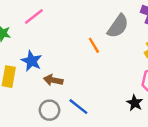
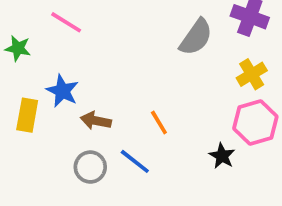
pink line: (34, 17) -> (66, 22), turned 70
orange line: (94, 45) -> (159, 123), moved

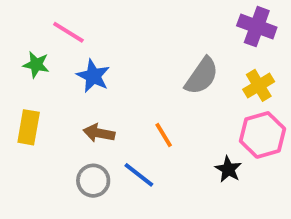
gray semicircle: (196, 37) -> (202, 76), moved
green star: (18, 48) -> (36, 65), moved
blue star: (62, 91) -> (93, 76), moved

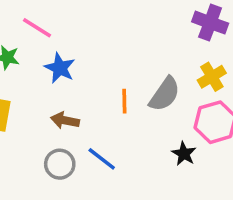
gray semicircle: (202, 76) -> (165, 94), moved
orange line: (164, 135) -> (124, 101), moved, turned 30

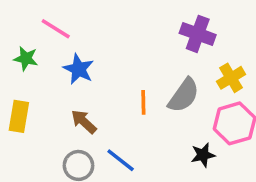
purple cross: (210, 23) -> (198, 34), moved
brown arrow: (65, 120) -> (84, 122), turned 32
black star: (184, 154) -> (203, 155), turned 30

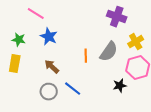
green star: (26, 59) -> (19, 40), moved

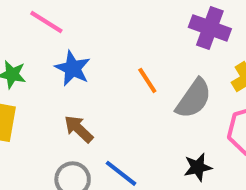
orange line: (86, 56) -> (147, 80), moved, turned -32
black star: (120, 86) -> (198, 167), moved

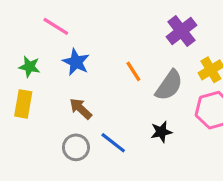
purple cross: (210, 28) -> (181, 31), turned 32
black star: (198, 167) -> (161, 132), moved

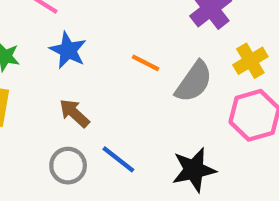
orange line: (133, 71) -> (146, 63), turned -30
black star: (161, 132) -> (194, 170), moved, size x1.5

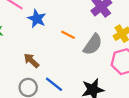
blue star: (68, 50) -> (37, 19), moved

